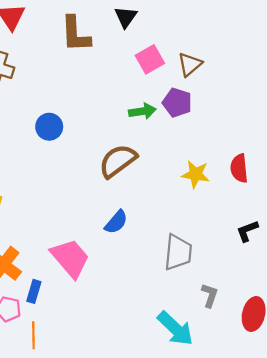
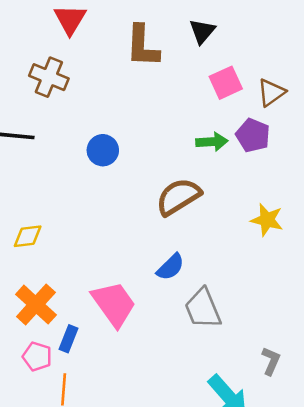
gray trapezoid: (178, 252) -> (203, 309), moved, turned 147

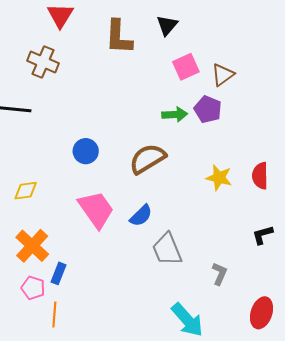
blue circle: (103, 150) -> (86, 151), moved
pink trapezoid: (114, 304) -> (96, 209), moved
gray L-shape: (271, 361) -> (220, 274), moved

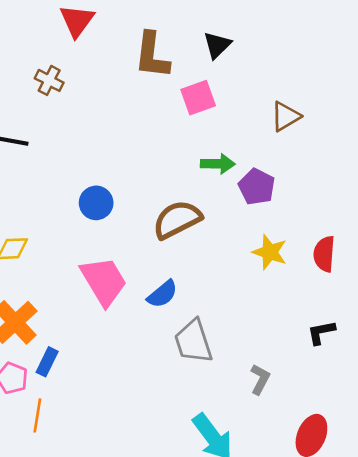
brown cross: (43, 62) -> (49, 80), size x0.7
pink square: (186, 67) -> (198, 98), moved
purple pentagon: (208, 109) -> (257, 187), moved

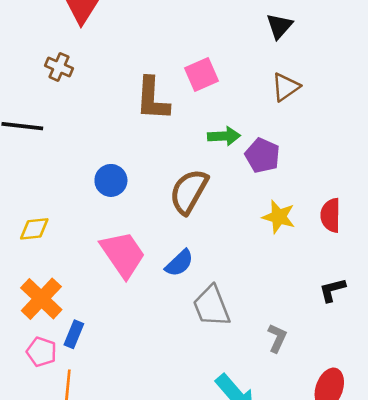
black triangle: (217, 45) -> (279, 26), moved
brown L-shape: (152, 55) -> (152, 99), moved
brown semicircle: (177, 220) -> (189, 191), turned -30

